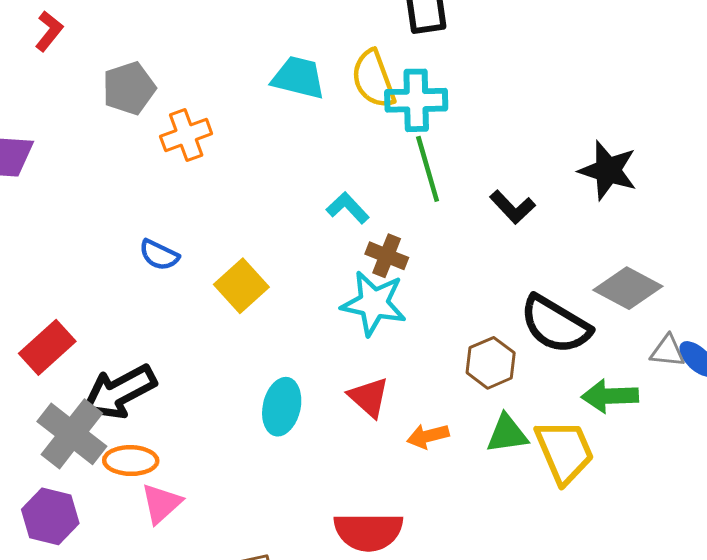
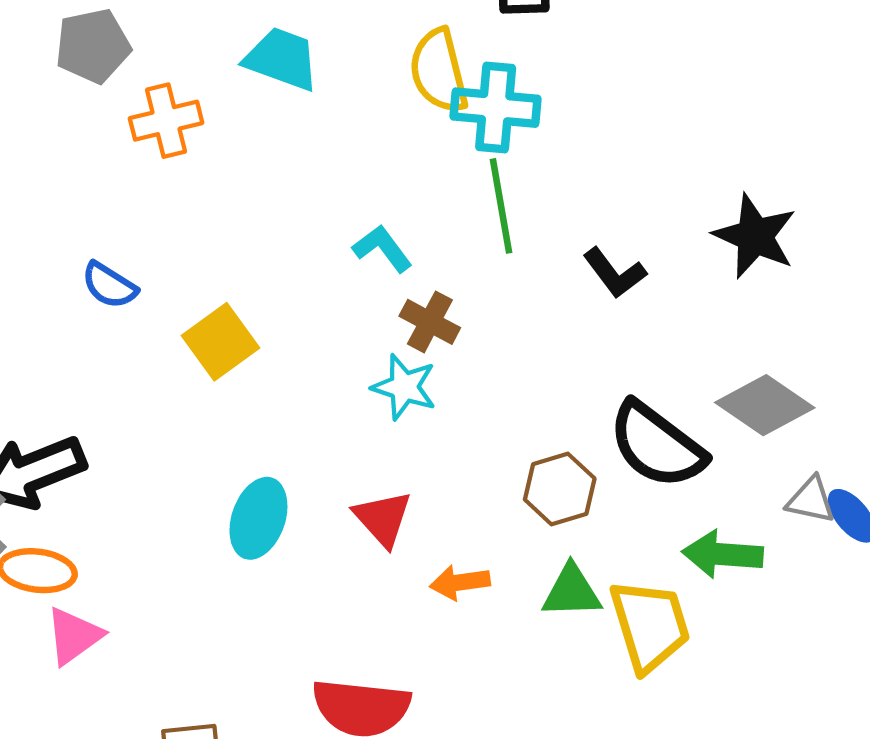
cyan trapezoid: (298, 78) -> (282, 59), moved
cyan star: (374, 303) -> (404, 387), size x0.7

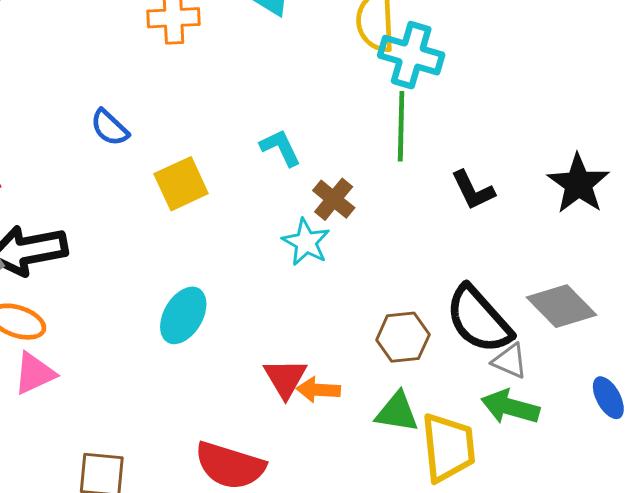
cyan L-shape: (382, 248) -> (280, 148), moved
gray triangle: (811, 500) -> (510, 361), moved
red triangle: (383, 518) -> (285, 378), moved

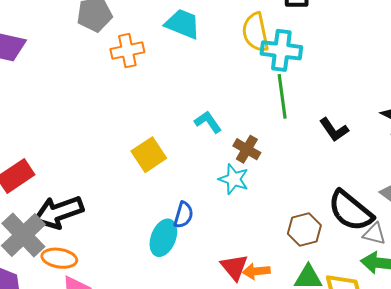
blue semicircle: (110, 128) -> (184, 215), moved, turned -108

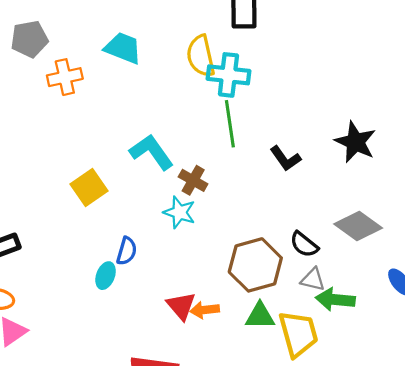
cyan L-shape: (208, 122) -> (151, 152), size x1.5
black semicircle: (351, 211) -> (304, 244), size x0.6
brown hexagon: (304, 229) -> (255, 265), size x1.5
gray triangle: (374, 234) -> (313, 279), moved
cyan ellipse: (163, 238) -> (106, 276), size x0.7

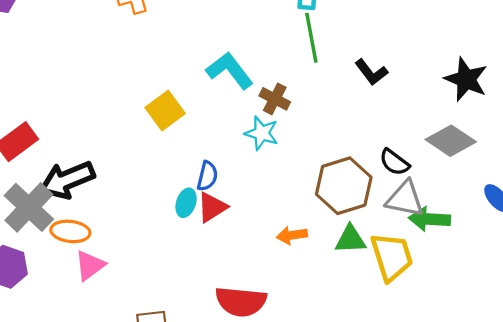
black star: (355, 142) -> (466, 79), moved
gray triangle: (313, 279) -> (405, 199), size x1.5
red triangle: (181, 306) -> (212, 207), moved, turned 40

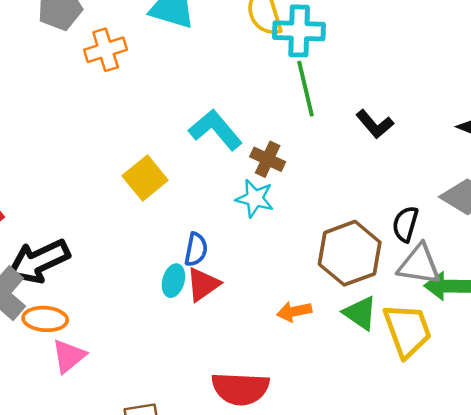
black semicircle: (394, 162) -> (405, 224), turned 72
green triangle: (351, 239) -> (360, 313), turned 40

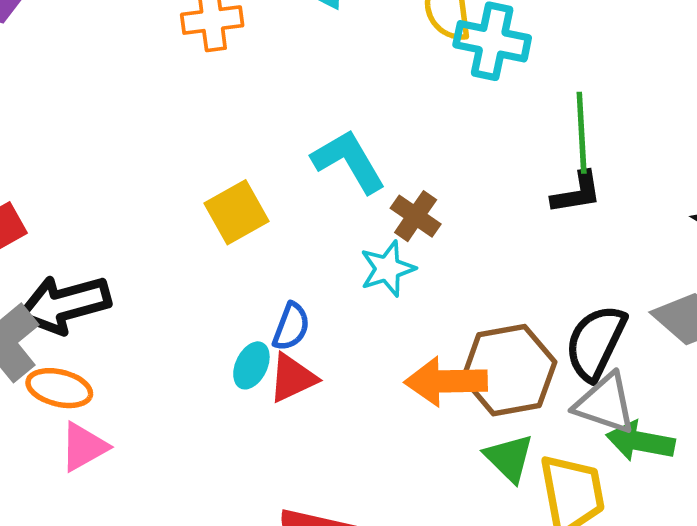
green line: (306, 89) -> (582, 133), moved
black L-shape: (375, 124) -> (577, 193), turned -69
cyan star: (255, 198) -> (387, 269), turned 30
black semicircle: (405, 224) -> (595, 342), size x1.5
orange arrow: (294, 311) -> (446, 381), moved, size x1.6

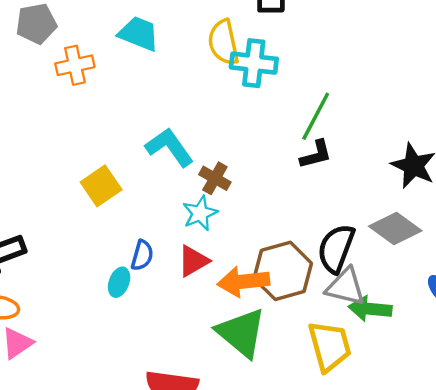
green line: (582, 133) -> (316, 116), turned 36
red triangle: (292, 378) -> (193, 261), moved
green triangle: (509, 458) -> (241, 333), moved, size x1.6

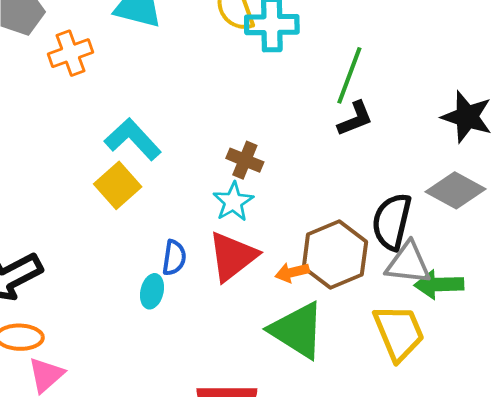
cyan L-shape: (169, 147) -> (133, 139), moved
red triangle: (193, 261) -> (233, 256), size x1.4
orange arrow: (243, 282) -> (292, 272), size x0.6

